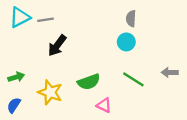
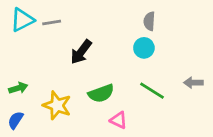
black arrow: (57, 45) -> (81, 52), moved

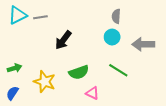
gray arrow: (193, 83) -> (143, 44), moved, size x1.5

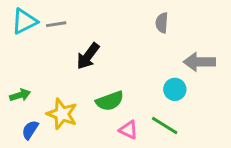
cyan circle: (112, 37) -> (175, 89), moved
green line: (118, 70) -> (165, 126), moved
blue semicircle: (12, 93) -> (30, 130), moved

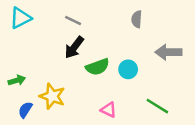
gray line: (56, 24) -> (73, 20), moved, turned 35
cyan circle: (175, 89) -> (128, 69), moved
green semicircle: (110, 101) -> (98, 67), moved
green line: (165, 126) -> (157, 106), moved

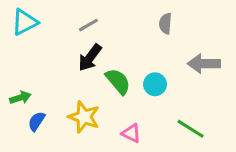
gray line: (73, 20) -> (88, 25), turned -56
green semicircle: (98, 67) -> (118, 81), turned -110
yellow star: (52, 96) -> (84, 117), moved
blue semicircle: (25, 110) -> (37, 121), moved

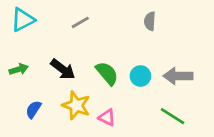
black arrow: (90, 58) -> (63, 69), moved, turned -90
gray arrow: (204, 64) -> (178, 76), moved
green arrow: (20, 98) -> (19, 69), moved
pink triangle: (131, 133) -> (107, 117), moved

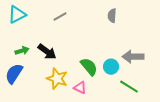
green arrow: (19, 69) -> (22, 51), moved
green semicircle: (107, 73) -> (89, 67), moved
cyan circle: (140, 76) -> (111, 67), moved
blue semicircle: (33, 109) -> (14, 74), moved, size x1.5

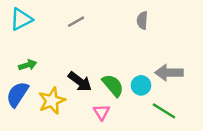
black arrow: (47, 52) -> (80, 82), moved
yellow star: (57, 79) -> (52, 101), moved, turned 30
pink triangle: (80, 88) -> (102, 112), turned 32

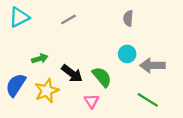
green arrow: (28, 65) -> (40, 59), moved
cyan circle: (141, 85) -> (127, 54), moved

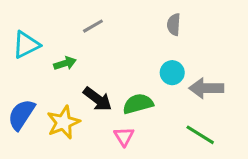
cyan triangle: (19, 17) -> (26, 45), moved
green arrow: (40, 59) -> (65, 63), moved
green semicircle: (102, 77) -> (138, 104), turned -65

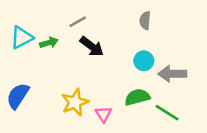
green arrow: (65, 63) -> (49, 43), moved
black arrow: (98, 99) -> (92, 47), moved
green semicircle: (138, 104) -> (137, 97), moved
yellow star: (63, 122) -> (75, 102), moved

